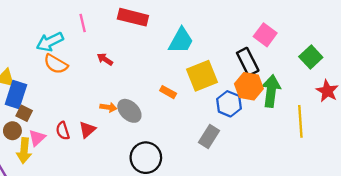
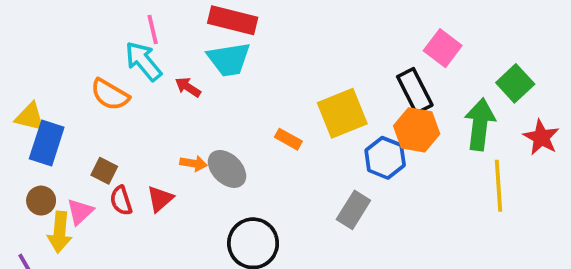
cyan trapezoid: (181, 41) -> (229, 59), moved, turned 52
cyan arrow: (50, 42) -> (143, 61), moved, turned 76
green arrow: (271, 91) -> (480, 124), moved
brown square: (24, 113) -> (104, 171), moved

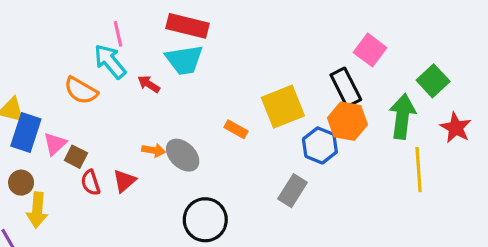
pink triangle: (80, 212) -> (55, 144), moved

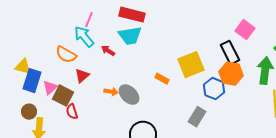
pink line: (118, 34) -> (89, 20), turned 35
brown square: (76, 157) -> (63, 96), size x1.5
red triangle: (124, 181) -> (82, 76), moved

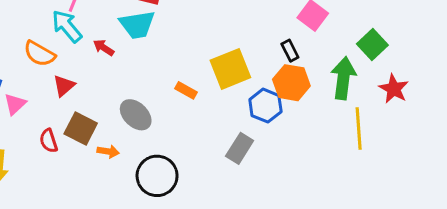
black rectangle: (230, 53) -> (290, 51), size x0.6
orange arrow: (111, 92) -> (108, 151), moved
brown square: (63, 96) -> (81, 129), moved

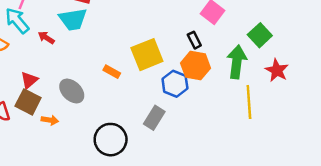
red triangle: (64, 86) -> (29, 80), moved
black circle: (157, 176) -> (111, 140), moved

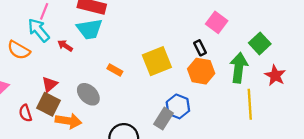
orange rectangle: (112, 72) -> (115, 70), moved
blue hexagon: (175, 84) -> (178, 106), moved
orange arrow: (50, 120) -> (68, 121), size x1.6

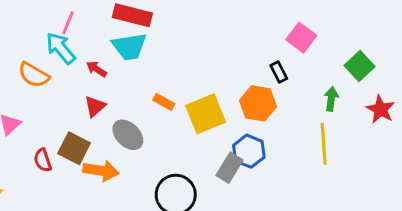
yellow square: (157, 61) -> (206, 114), moved
green arrow: (239, 68) -> (331, 99), size x0.6
orange hexagon: (201, 71) -> (258, 103), moved
red triangle: (50, 84) -> (95, 106), moved
yellow line: (250, 104) -> (324, 144), moved

